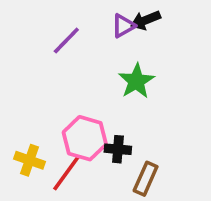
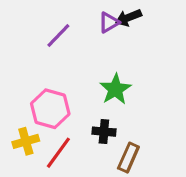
green star: (136, 81) -> (115, 89), moved
pink hexagon: (85, 138) -> (50, 109), moved
yellow cross: (29, 160) -> (26, 141), turned -35

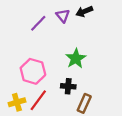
purple triangle: (109, 22) -> (63, 16), moved, turned -40
yellow cross: (26, 141) -> (17, 102), moved

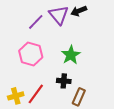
purple triangle: (63, 16) -> (59, 15), size x1.5
pink hexagon: (33, 71) -> (31, 54), moved

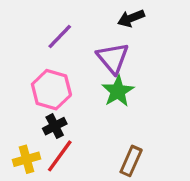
purple triangle: (59, 15) -> (113, 58), moved
black cross: (64, 81) -> (55, 126), moved, turned -32

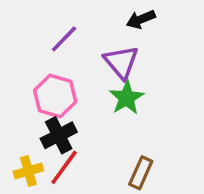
black cross: (55, 126) -> (59, 135), size x1.4

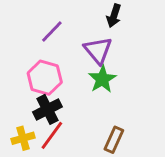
black arrow: (141, 19) -> (114, 16), turned -50

